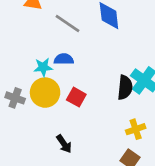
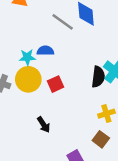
gray line: (67, 24) -> (63, 22), moved
red square: (76, 97) -> (56, 84), turned 35

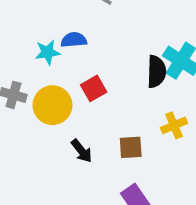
yellow circle: (28, 79) -> (52, 105), moved
brown square: (101, 139) -> (131, 147), moved, turned -35

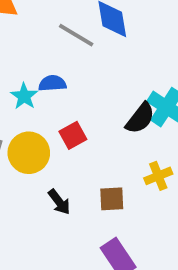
cyan star: (47, 52) -> (24, 96), turned -30
black semicircle: (156, 72) -> (140, 118), turned 36

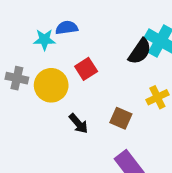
cyan star: (24, 96) -> (44, 40), turned -30
brown square: (112, 199) -> (121, 118), turned 30

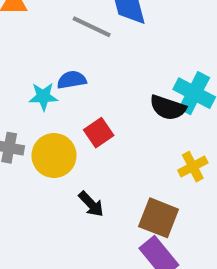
black semicircle: (140, 51) -> (168, 108), turned 76
brown square: (121, 118) -> (159, 218), moved, size x1.4

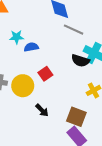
gray line: (92, 27) -> (74, 30), moved
cyan star: (43, 96) -> (17, 37), moved

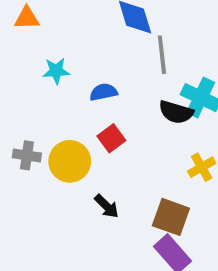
gray line: (74, 30) -> (162, 55), turned 60
blue semicircle: (31, 47) -> (104, 92), moved

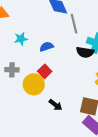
red square: (111, 138) -> (45, 71), moved
gray cross: (27, 155) -> (12, 70), moved

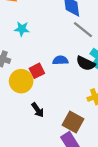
gray line: (74, 24) -> (83, 30), turned -54
blue semicircle: (47, 47) -> (60, 60), moved

